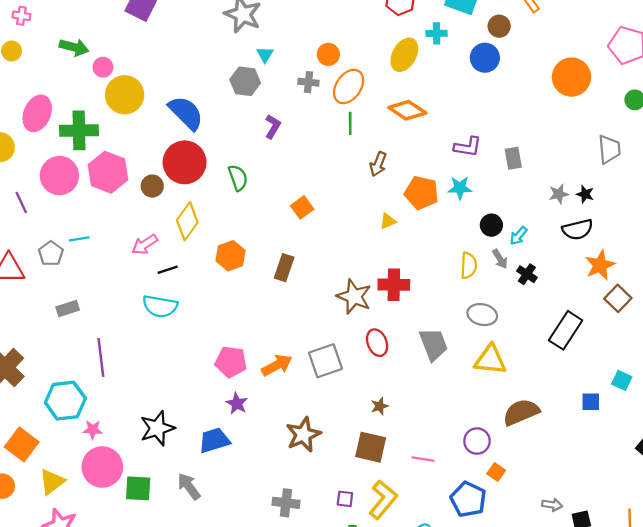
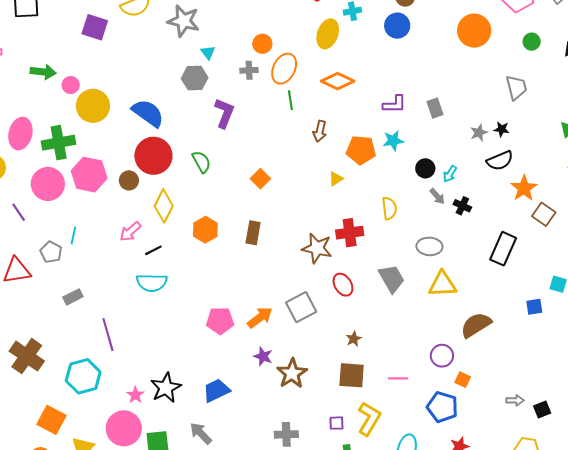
purple L-shape: (273, 126) -> (224, 113), size x1.4
cyan line: (79, 239) -> (73, 236), turned -60
yellow semicircle: (469, 265) -> (389, 208), moved
purple star: (237, 404) -> (263, 356), moved
pink star: (93, 430) -> (135, 395), moved, turned -30

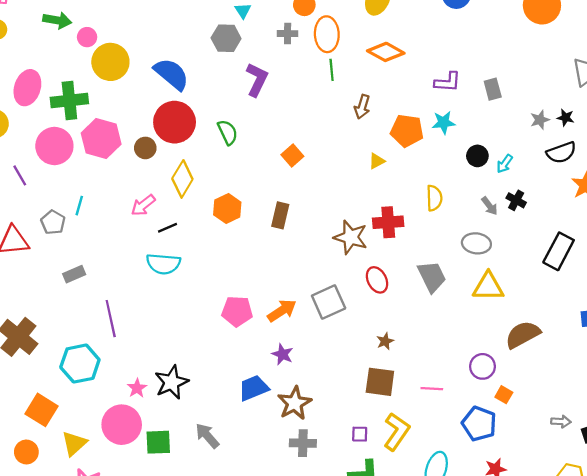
orange ellipse: (284, 69) -> (327, 34), turned -32
gray arrow: (437, 196) -> (489, 206), moved
brown star: (292, 373) -> (295, 403), moved
blue trapezoid: (216, 390) -> (254, 388), moved

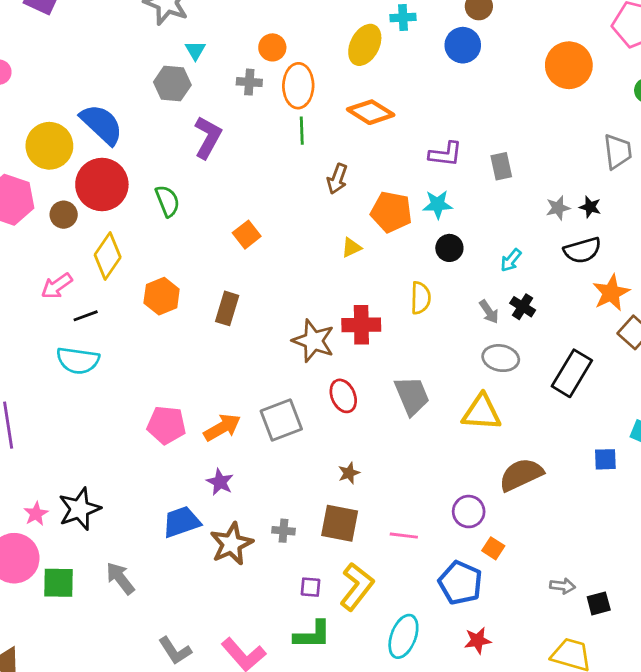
yellow circle: (110, 62) -> (49, 146), moved
black circle: (477, 156) -> (449, 248), moved
gray ellipse: (476, 243) -> (501, 358), moved
gray cross: (303, 443) -> (283, 531), moved, size x0.7

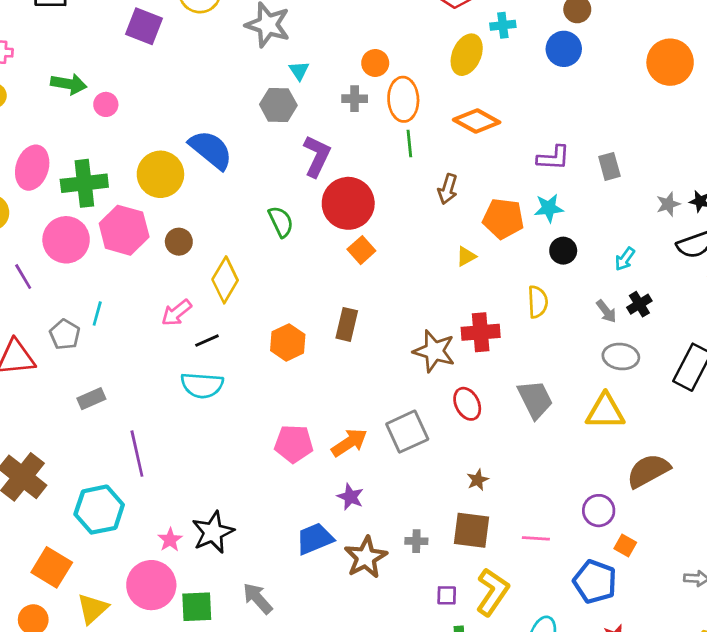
red circle: (102, 184) -> (348, 203), moved
orange hexagon: (162, 296) -> (288, 342), moved
black cross: (523, 307) -> (639, 304), turned 30

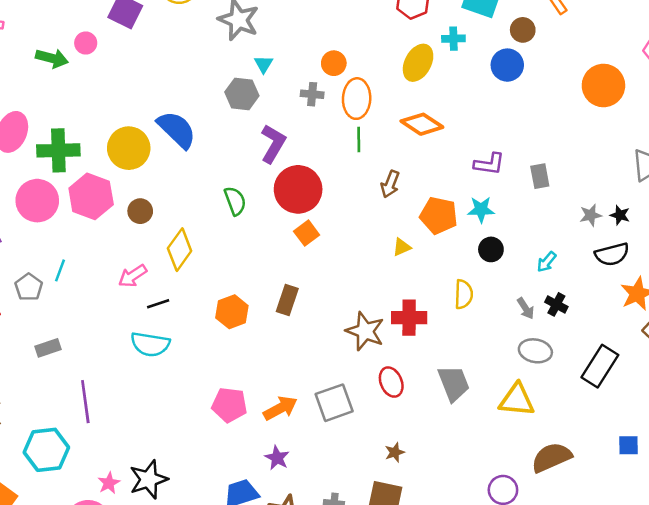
pink circle: (106, 104) -> (86, 43), moved
black cross: (639, 304) -> (556, 304), turned -35

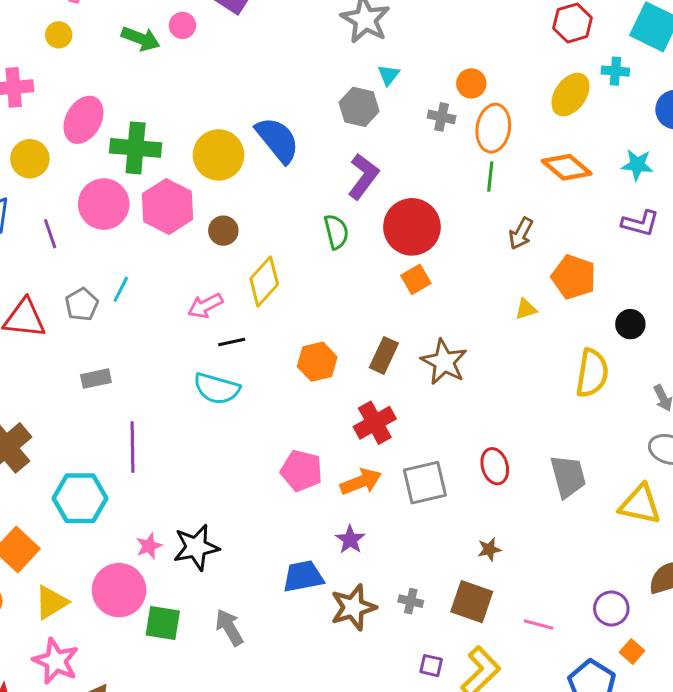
purple L-shape: (273, 144) -> (363, 176), moved
cyan star: (481, 209) -> (637, 165), moved
yellow semicircle: (464, 294) -> (592, 373), size x1.4
red cross: (409, 318) -> (375, 423), moved, turned -36
brown star: (365, 331) -> (444, 362), moved

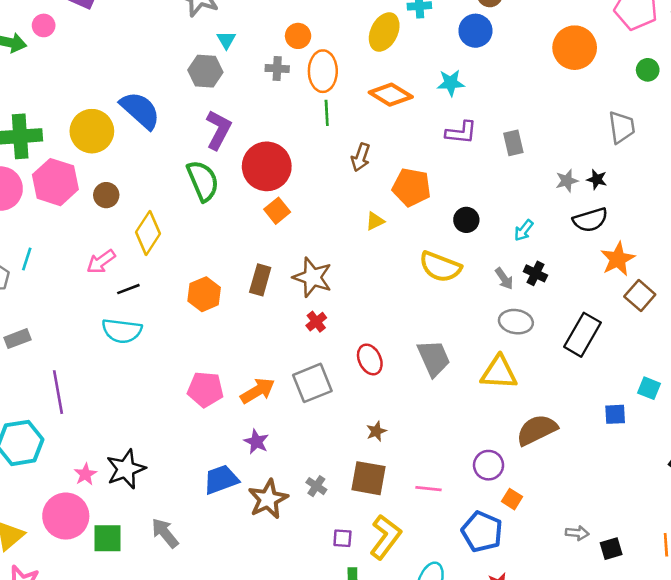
green semicircle: (336, 232) -> (203, 181), size x1.4
yellow semicircle: (592, 373) -> (440, 267), turned 111
red cross: (375, 423) -> (316, 322), moved, size x0.6
gray cross: (411, 601) -> (316, 486), turned 30

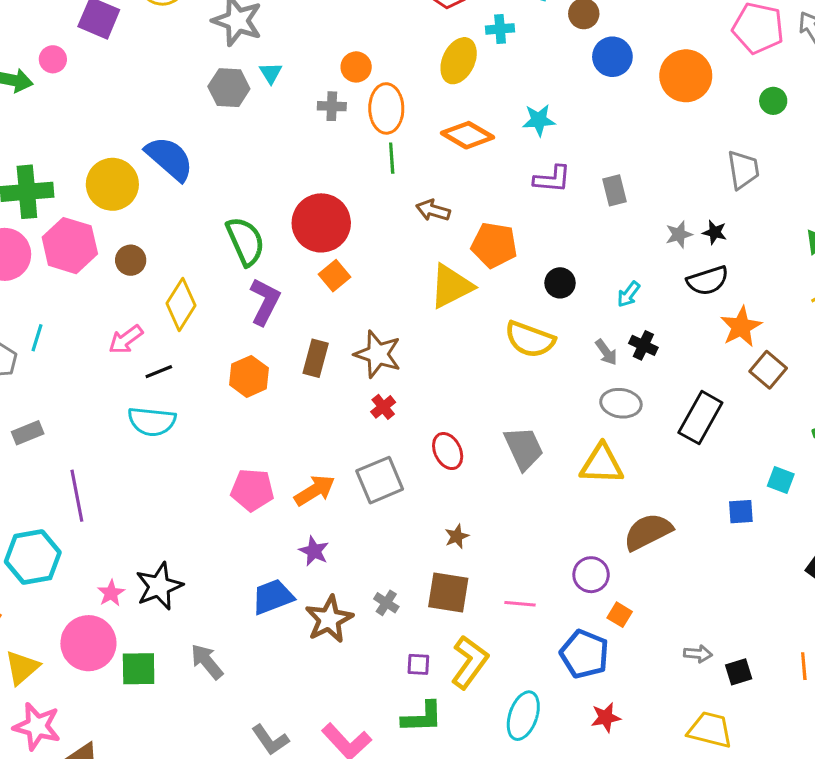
blue circle: (475, 31) -> (612, 57), moved
gray hexagon: (205, 71) -> (229, 88), moved
purple L-shape: (218, 130) -> (265, 302), moved
brown arrow: (361, 157) -> (433, 210), turned 88
yellow triangle: (375, 221) -> (451, 286), size x2.0

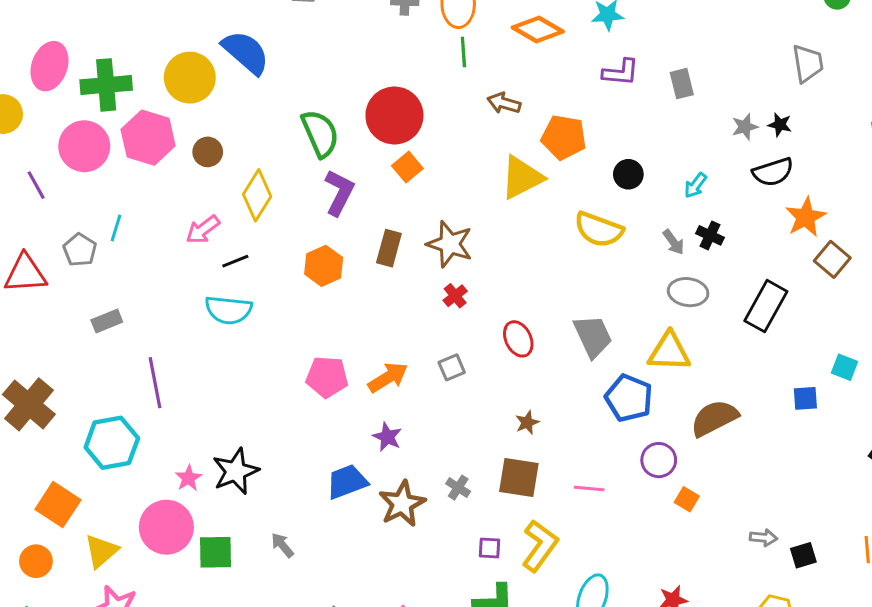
gray square: (380, 480) -> (452, 367), size x0.6
blue pentagon: (584, 654) -> (629, 398), moved
gray arrow: (207, 662) -> (282, 545), size x0.7

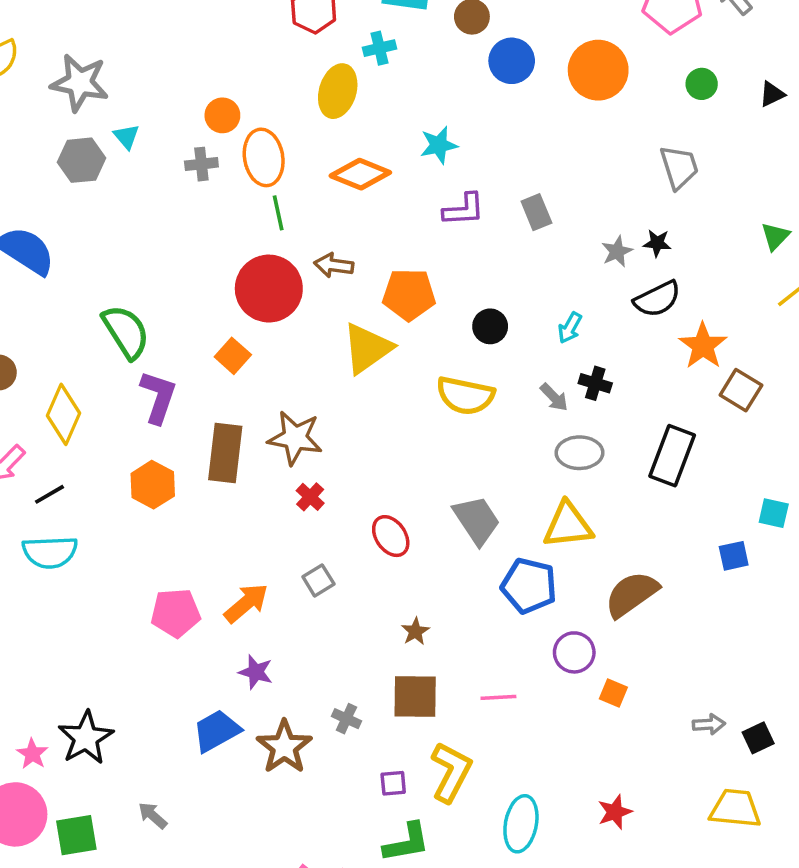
red circle: (394, 115) -> (269, 289), moved
brown rectangle: (389, 248) -> (225, 453), size x1.4

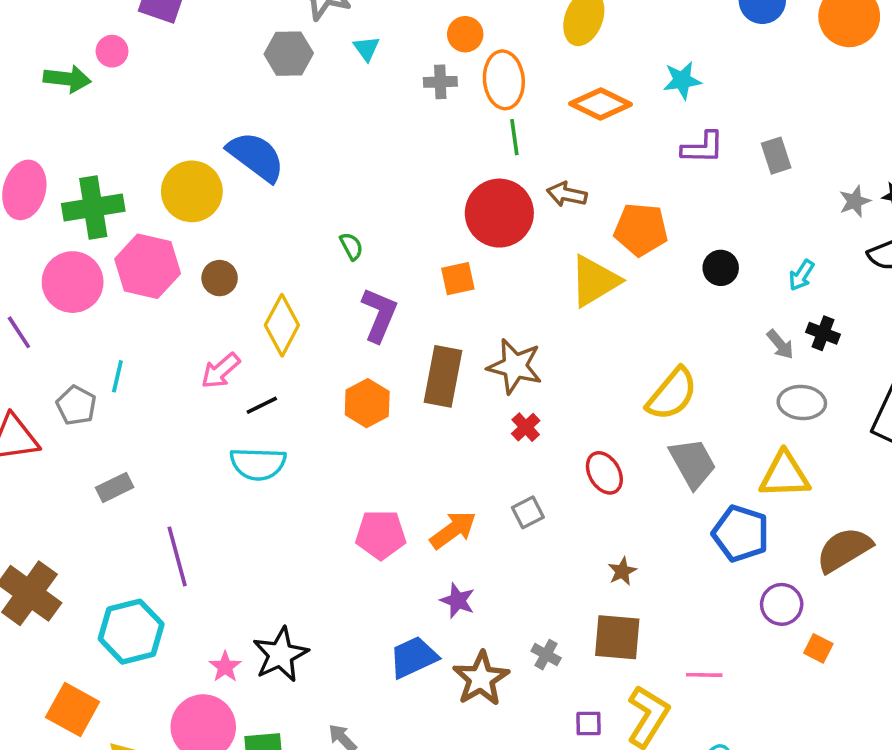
gray hexagon: (82, 160) -> (289, 54), moved
green semicircle: (126, 332) -> (351, 246), size x0.5
orange square: (233, 356) -> (458, 279), turned 32
yellow semicircle: (465, 396) -> (672, 394), moved, turned -66
pink line: (498, 697) -> (704, 675), moved

